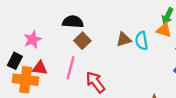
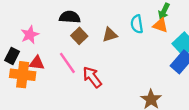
brown triangle: (124, 40) -> (110, 35), moved
cyan semicircle: (142, 41) -> (137, 24), moved
pink line: (71, 68) -> (67, 63), turned -50

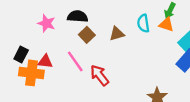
pink star: (30, 35) -> (46, 23), moved, turned -30

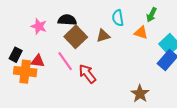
cyan semicircle: (143, 23) -> (118, 18), moved
orange triangle: (166, 25) -> (141, 33), moved
brown square: (87, 35) -> (76, 37), size x1.5

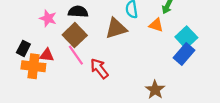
brown triangle: (103, 36) -> (116, 28), size x1.5
brown square: (76, 37) -> (75, 35), moved

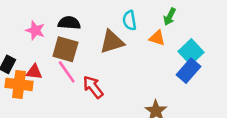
brown square: (75, 35) -> (65, 49), turned -30

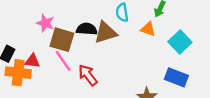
black semicircle: (69, 23) -> (87, 29), moved
pink star: (35, 30) -> (45, 23), moved
blue rectangle: (188, 71) -> (176, 77), moved, turned 70

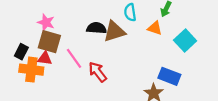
pink star: (45, 23) -> (46, 22), moved
brown square: (62, 40) -> (49, 42), moved
blue rectangle: (176, 77) -> (169, 76), moved

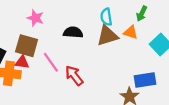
pink star: (46, 22) -> (35, 18), moved
brown triangle: (114, 31) -> (107, 36), moved
blue rectangle: (169, 76) -> (145, 80), turned -30

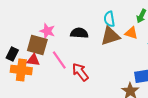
pink star: (35, 18) -> (47, 31), moved

